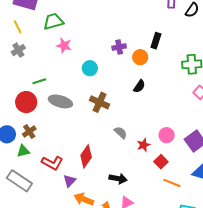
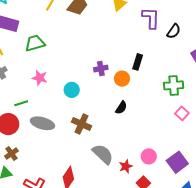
pink star: (64, 46) -> (40, 78), moved
gray semicircle: (121, 133) -> (103, 154), size x1.6

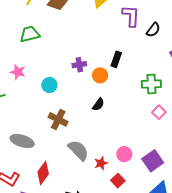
green trapezoid: (35, 43) -> (30, 34), moved
gray ellipse: (42, 123) -> (22, 141), moved

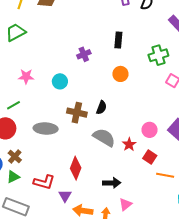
green trapezoid: (30, 34) -> (16, 32), moved
orange circle: (100, 75) -> (120, 74), moved
black semicircle: (98, 104) -> (101, 108), moved
gray ellipse: (22, 141) -> (46, 129), moved

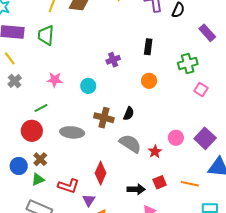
green trapezoid: (16, 32) -> (46, 35), turned -60
red square: (150, 157) -> (160, 182), moved, turned 32

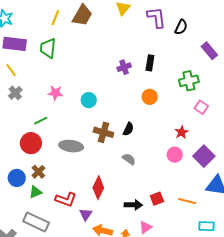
purple cross: (113, 60) -> (124, 67), moved
gray semicircle: (130, 144) -> (129, 159), size x0.6
red star: (155, 152) -> (182, 132), moved

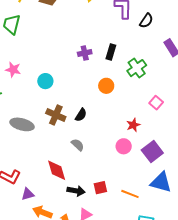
green cross: (189, 81) -> (137, 68), moved, turned -30
red diamond: (98, 188) -> (57, 170), moved, turned -50
purple triangle: (86, 214) -> (28, 194), turned 32

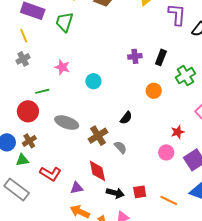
brown cross: (56, 115) -> (98, 136), moved, turned 30
purple triangle: (28, 194) -> (77, 188), moved

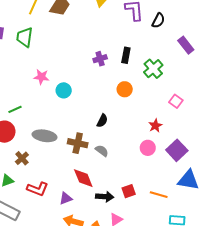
pink star: (62, 67) -> (41, 77), moved
brown cross: (98, 136) -> (78, 143), turned -36
brown cross: (29, 141) -> (22, 158), moved

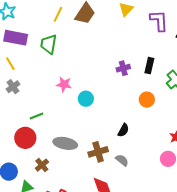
brown cross: (78, 143) -> (98, 152), turned -30

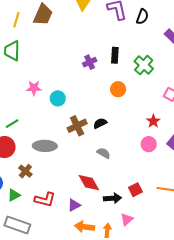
black semicircle: (123, 130) -> (100, 123), turned -136
brown cross: (98, 152) -> (77, 126), moved

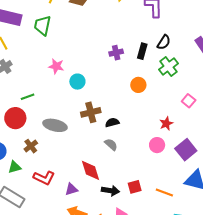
black semicircle: (142, 17) -> (164, 42), moved
black semicircle: (100, 123) -> (112, 123), moved

